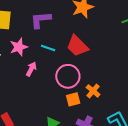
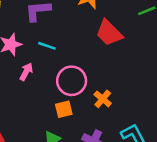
red trapezoid: (77, 46) -> (109, 33), moved
orange square: (73, 99) -> (64, 109), moved

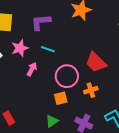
red trapezoid: (109, 33) -> (96, 62), moved
orange cross: (103, 99) -> (91, 90), turned 32

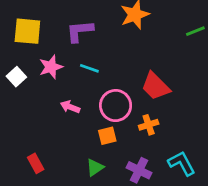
pink arrow: (32, 69) -> (70, 107), moved, turned -96

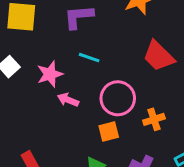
pink star: (51, 67) -> (50, 74), moved
red trapezoid: (155, 86) -> (159, 56), moved

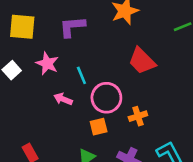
cyan line: (89, 58) -> (81, 75), moved, turned 48
pink star: (50, 74) -> (47, 64), moved, turned -30

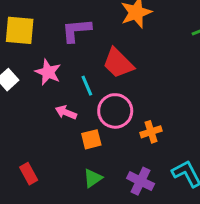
red trapezoid: (142, 61) -> (118, 63), moved
orange square: (99, 127) -> (91, 139), moved

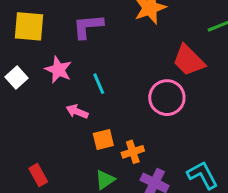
red trapezoid: (118, 63) -> (189, 60), moved
pink circle: (115, 111) -> (167, 98), moved
orange cross: (151, 132) -> (133, 152), moved

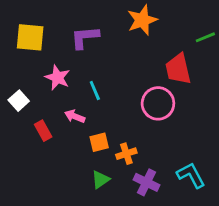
red trapezoid: (189, 60) -> (178, 69), turned 32
white square: (17, 77) -> (19, 101), moved
red rectangle: (38, 175) -> (43, 131), moved

